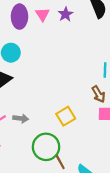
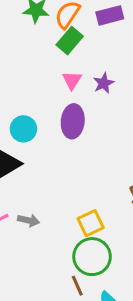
purple ellipse: (20, 17) -> (73, 121), moved
green circle: (46, 147) -> (92, 257), moved

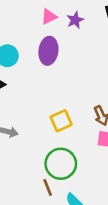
pink triangle: (72, 80) -> (49, 17), turned 30
yellow square: (91, 223) -> (61, 121), moved

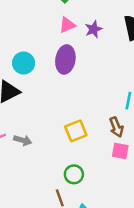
green circle: (61, 164) -> (74, 174), size x0.6

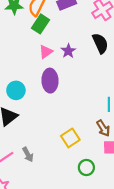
gray arrow: (23, 140) -> (28, 154), turned 56
green circle: (74, 174) -> (86, 167), moved

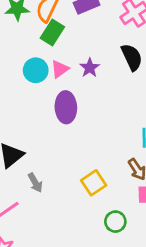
cyan circle: (16, 90) -> (36, 70), moved
gray arrow: (28, 154) -> (35, 183), moved

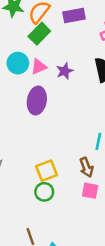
green circle: (115, 222) -> (44, 192), moved

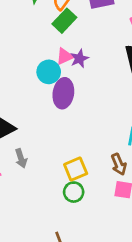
cyan circle: (18, 63) -> (49, 72), moved
purple star: (65, 71) -> (79, 59), moved

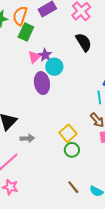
cyan circle: (49, 72) -> (54, 67), moved
gray arrow: (21, 158) -> (27, 138), turned -56

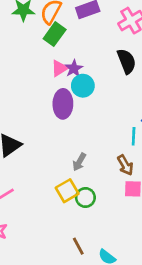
yellow square: (68, 133) -> (67, 191), moved
gray arrow: (27, 138) -> (79, 162), moved, turned 112

